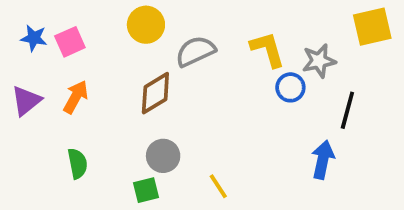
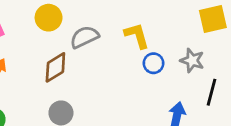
gray star: (319, 61) -> (192, 60), moved, turned 30
black line: (347, 110) -> (212, 92), moved

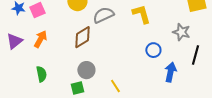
blue circle: (153, 63) -> (153, 50), moved

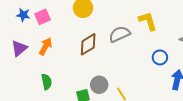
gray semicircle: (103, 15) -> (119, 34), moved
gray circle: (86, 70) -> (99, 85), moved

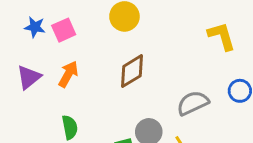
gray semicircle: (119, 34) -> (193, 103), moved

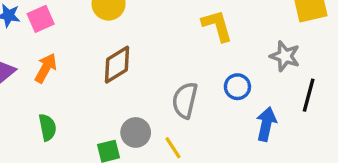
gray semicircle: (193, 103) -> (185, 100), turned -52

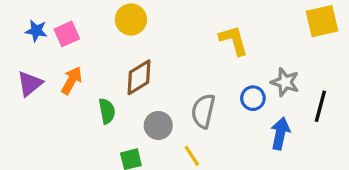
gray star: (285, 56) -> (285, 82), moved
green semicircle: (47, 127) -> (107, 111), moved
gray circle: (136, 132) -> (158, 125), moved

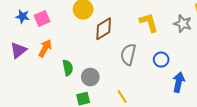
brown diamond: (139, 77) -> (104, 29), moved
gray star: (285, 82) -> (183, 24), moved
gray semicircle: (203, 111) -> (128, 54), moved
gray circle: (158, 125) -> (90, 77), moved

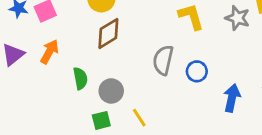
brown diamond: (104, 29) -> (108, 33), moved
blue circle: (161, 60) -> (197, 71), moved
yellow line: (122, 97) -> (139, 118), moved

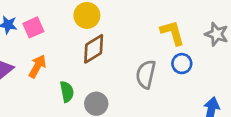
blue circle: (197, 71) -> (182, 64), moved

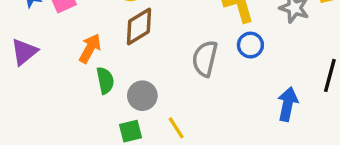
orange arrow: (37, 66) -> (90, 48), moved

